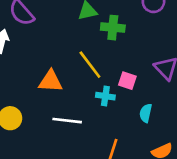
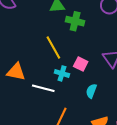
orange triangle: (51, 81) -> (16, 72), moved
white line: (67, 121) -> (43, 88), moved

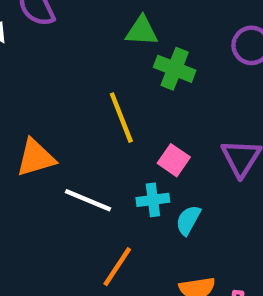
orange triangle: (16, 72) -> (36, 158), turned -36
cyan cross: (62, 73) -> (153, 200), moved, turned -32

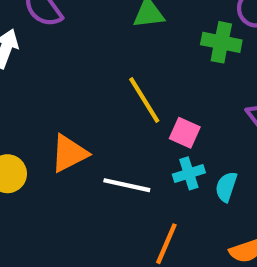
green cross: (175, 69) -> (221, 42), moved
pink square: (174, 160) -> (185, 133), moved

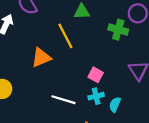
yellow line: (144, 100) -> (65, 36), moved
orange triangle: (69, 153) -> (41, 58), moved

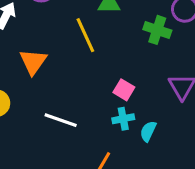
orange triangle: (41, 58) -> (33, 62), moved, turned -35
white line: (63, 100) -> (61, 120), moved

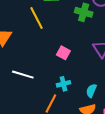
cyan cross: (123, 119) -> (63, 84), moved
cyan semicircle: (148, 131) -> (91, 91), moved

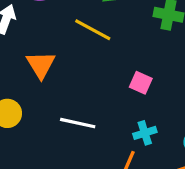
yellow line: (36, 18) -> (93, 30), turned -30

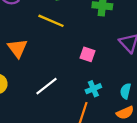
white line: (78, 123) -> (46, 86), turned -45

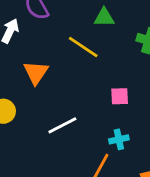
pink square: (87, 54) -> (120, 96), turned -32

